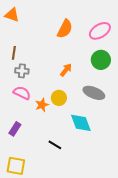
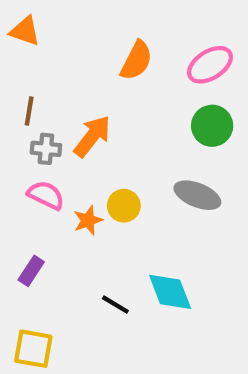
orange arrow: (66, 70) -> (92, 136), moved, size x1.5
cyan diamond: (81, 123) -> (170, 292), moved

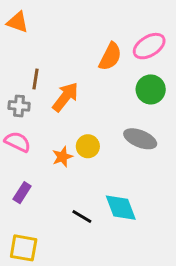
orange semicircle: (136, 61) -> (110, 57), moved
brown line: (29, 111) -> (35, 79), moved
gray cross: (46, 149) -> (19, 106), moved
pink semicircle: (46, 195) -> (18, 142), moved

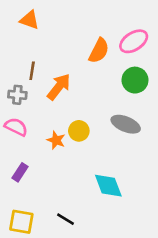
orange triangle: (18, 22) -> (29, 20), moved
orange star: (62, 157) -> (56, 140), turned -30
black line: (82, 217) -> (65, 219), moved

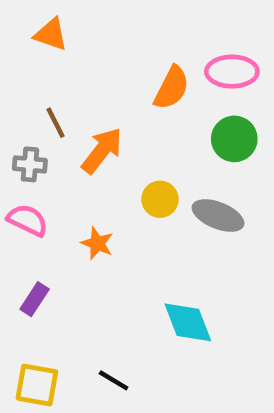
pink ellipse: (134, 41) -> (232, 72), turned 32
brown line: (32, 71) -> (55, 123), turned -36
yellow circle: (79, 131) -> (160, 199), moved

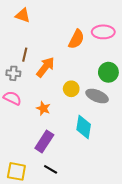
brown line: (55, 123) -> (25, 55), turned 40
green circle: (234, 139) -> (108, 72), moved
purple rectangle: (35, 299) -> (44, 141), moved, size x1.5
cyan diamond: (188, 322) -> (84, 127), moved, turned 30

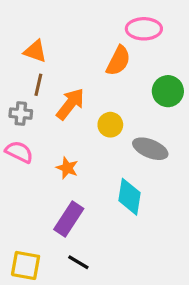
orange triangle: (23, 15) -> (35, 51), moved
pink ellipse: (103, 32) -> (144, 29), moved
green circle: (108, 72) -> (168, 91), moved
yellow circle: (71, 89) -> (110, 125), moved

